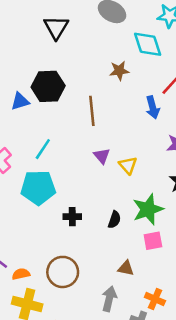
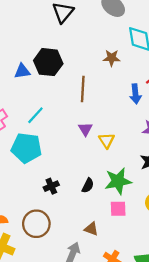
black cross: (72, 217) -> (51, 186), moved, turned -32

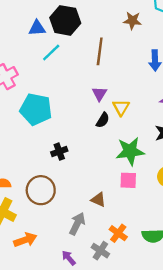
cyan line: (35, 115) -> (51, 53), moved
black semicircle: (88, 186) -> (103, 120), moved

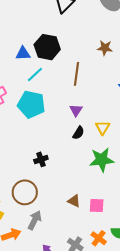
yellow triangle: (121, 107) -> (103, 128), moved
cyan pentagon: (36, 109) -> (31, 104), moved
pink square: (128, 180) -> (97, 206), moved
gray arrow: (77, 224) -> (35, 220), moved
orange cross: (118, 233) -> (99, 238), moved

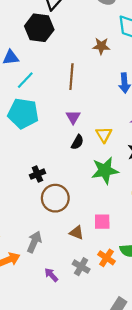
black hexagon: (47, 47) -> (39, 28), moved
brown circle: (25, 192) -> (55, 198), moved
brown triangle: (74, 201) -> (77, 233), moved

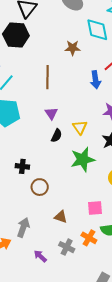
black cross: (37, 174) -> (22, 166), turned 32
brown circle: (55, 198) -> (40, 187), size x0.7
pink square: (102, 222) -> (95, 208), moved

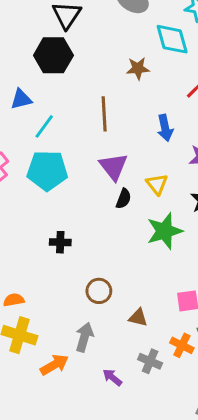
blue arrow: (96, 80) -> (165, 128), moved
purple triangle: (51, 113) -> (113, 167), size x1.5
black cross: (22, 166) -> (60, 242), moved
brown circle: (40, 187) -> (99, 291), moved

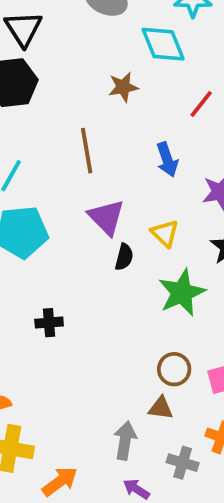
brown circle: (99, 291) -> (174, 369), moved
gray arrow: (84, 337) -> (125, 441), moved

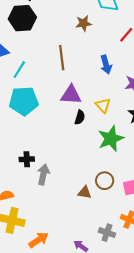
purple triangle: (106, 217) -> (71, 95), turned -45
black cross: (49, 323) -> (27, 159), moved
brown triangle: (161, 408) -> (85, 192), moved
gray arrow: (125, 441) -> (43, 174), moved

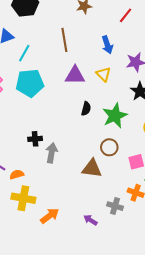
yellow triangle: (103, 105) -> (104, 74), moved
black semicircle: (80, 117) -> (86, 109), moved
brown circle: (105, 181) -> (109, 147), moved
brown triangle: (85, 192) -> (92, 168), size x1.5

